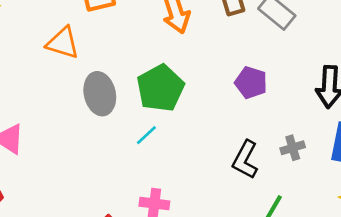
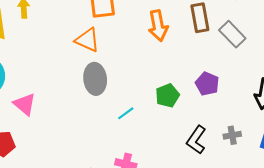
orange triangle: (63, 43) -> (87, 40), moved
green pentagon: (160, 88) -> (167, 95), moved, size x0.7

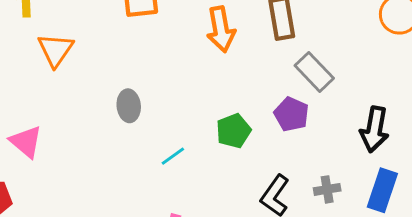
gray rectangle: (232, 34) -> (314, 72), moved
orange triangle: (87, 40) -> (55, 50), moved, turned 40
gray ellipse: (95, 79) -> (129, 106), size x0.7

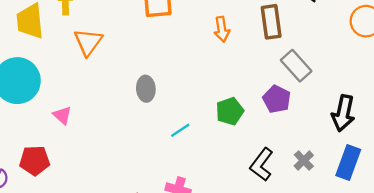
orange arrow: (221, 29) -> (222, 29), size x0.7
pink triangle: (26, 142) -> (62, 115), size x0.7
gray cross: (327, 189) -> (304, 161), turned -36

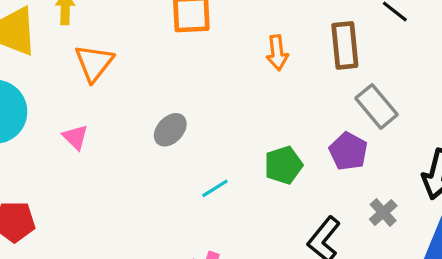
gray ellipse: (146, 89) -> (170, 130), turned 45
pink triangle: (62, 115) -> (75, 137), moved
gray cross: (304, 161) -> (383, 213), moved

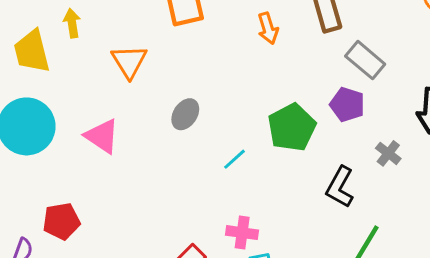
orange triangle: (94, 63) -> (129, 61), moved
pink triangle: (75, 137) -> (102, 136), size x1.5
green pentagon: (283, 165) -> (292, 127), size x1.4

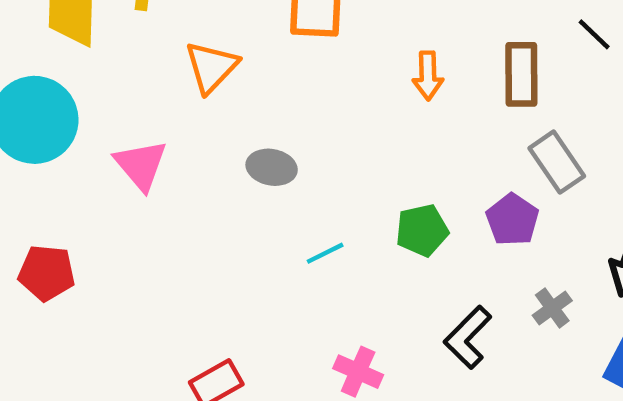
gray ellipse: (185, 114) -> (272, 167), turned 52
green pentagon: (292, 127) -> (422, 230), size x0.7
pink cross: (242, 233) -> (358, 372), moved

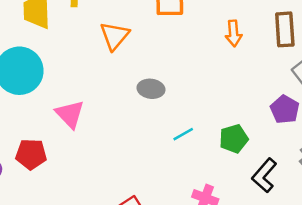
pink triangle: (141, 165) -> (70, 114), moved
green pentagon: (422, 230) -> (234, 139), moved

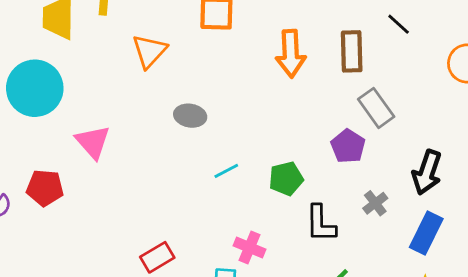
orange arrow: (234, 33) -> (291, 54), size x1.5
black L-shape: (264, 175) -> (321, 224), turned -44

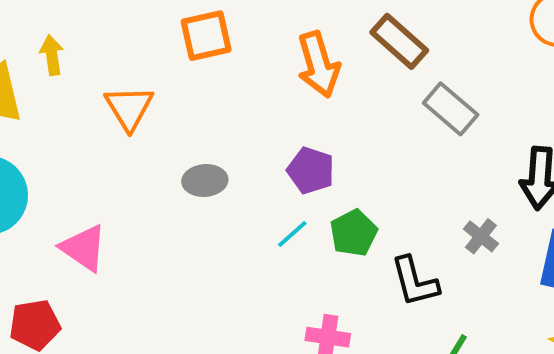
brown rectangle: (352, 51) -> (399, 41), turned -33
purple pentagon: (348, 146) -> (311, 170), moved
cyan line: (226, 171) -> (292, 234), moved

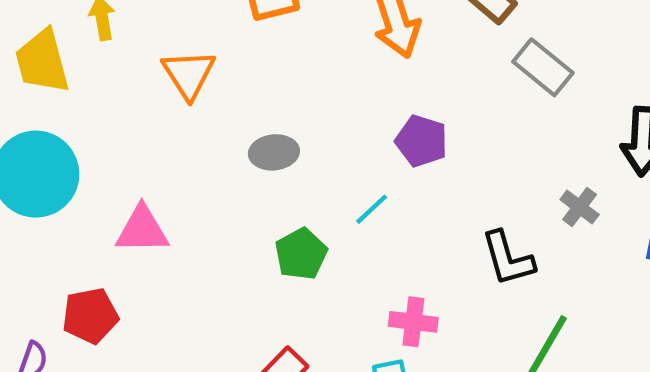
purple pentagon: (311, 170) -> (421, 141), moved
green pentagon: (354, 233) -> (301, 254), moved
pink triangle: (84, 248) -> (142, 230), turned -34

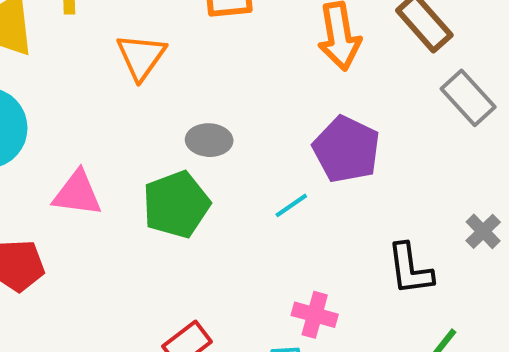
purple pentagon: (421, 141) -> (346, 149), size x1.4
green pentagon: (301, 254) -> (176, 204), moved, size x1.4

